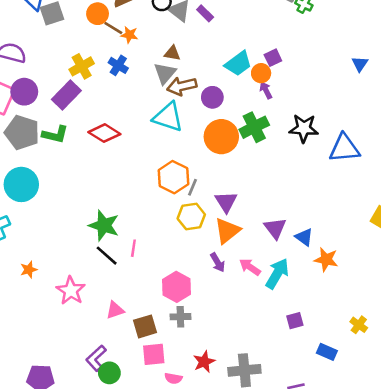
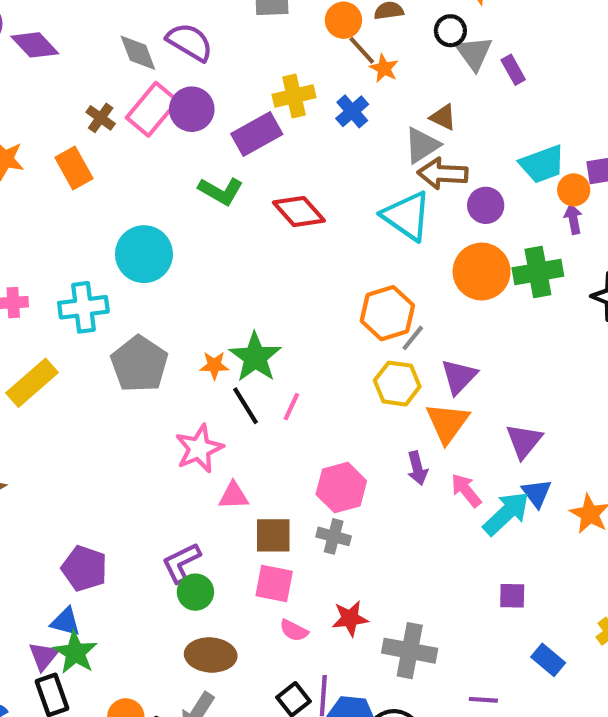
gray pentagon: (22, 132) -> (139, 364), moved
orange triangle: (227, 231) -> (447, 423), turned -32
blue triangle: (304, 237) -> (537, 493), moved
orange star: (29, 270) -> (214, 365), moved
pink star: (71, 291) -> (199, 449), moved

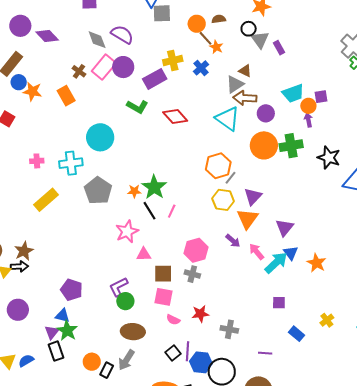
purple arrow: (417, 468) -> (233, 241), turned -35
gray cross: (410, 651) -> (229, 329), size x0.7

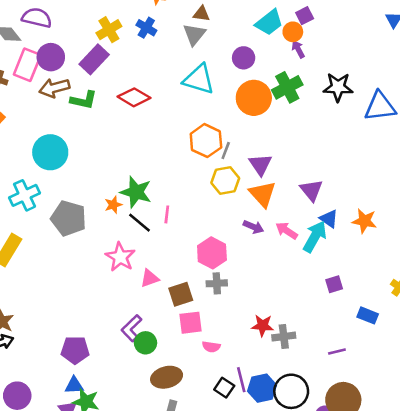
brown arrow: (245, 98) -> (54, 88), moved
red star: (200, 314) -> (263, 326), moved, turned 30

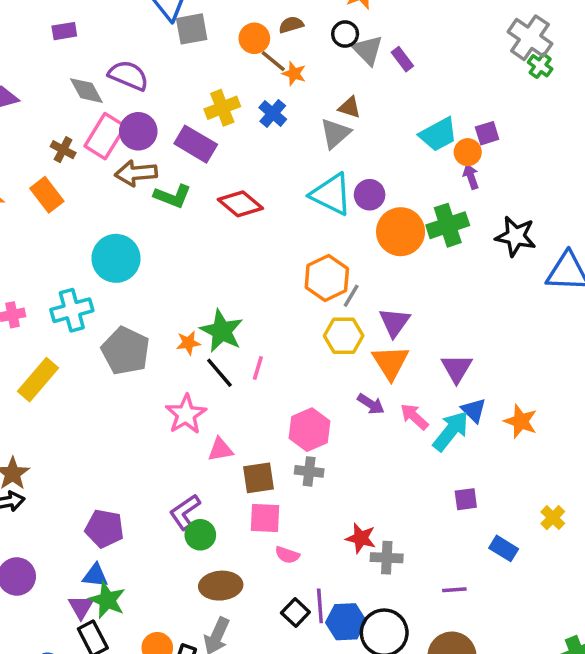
purple circle: (244, 58) -> (370, 195), moved
purple rectangle: (94, 59) -> (196, 144), turned 68

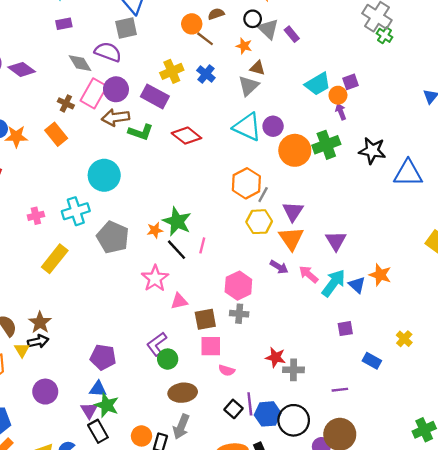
gray square: (192, 29) -> (126, 28), moved
orange star: (294, 74) -> (244, 46), moved
blue triangle: (474, 410) -> (357, 285), moved

